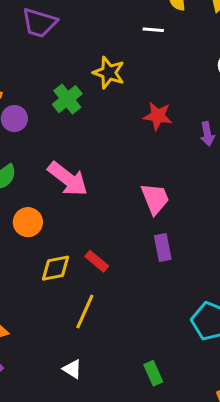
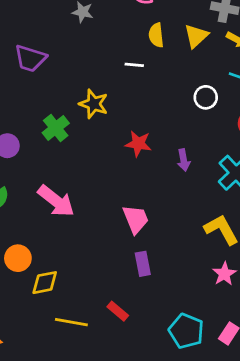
orange circle: (28, 222) -> (18, 258), moved
red rectangle: (97, 261) -> (118, 311), moved
yellow line: (85, 311) -> (71, 322), turned 76

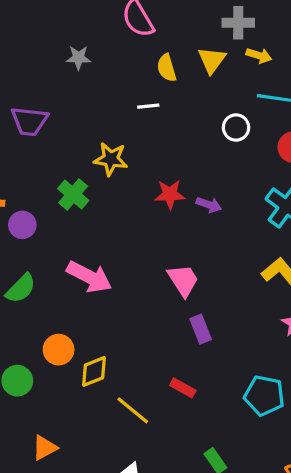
purple arrow: (184, 160) -> (209, 205), moved, turned -50
yellow line: (71, 322) -> (133, 410), turned 40

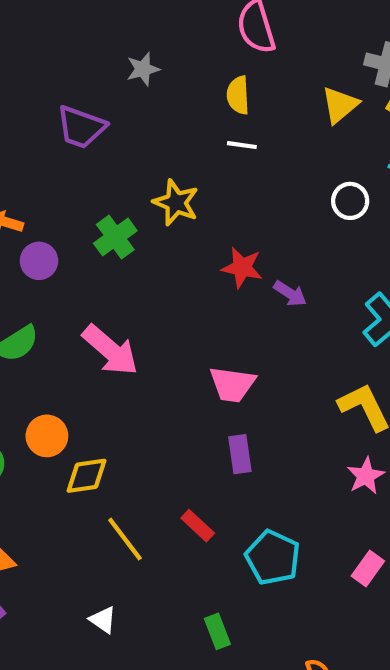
gray star: (79, 58) -> (143, 69), moved, turned -30
yellow semicircle: (167, 68) -> (238, 95), moved
pink trapezoid: (183, 280) -> (232, 384), turned 117
cyan pentagon: (264, 396) -> (273, 557), moved

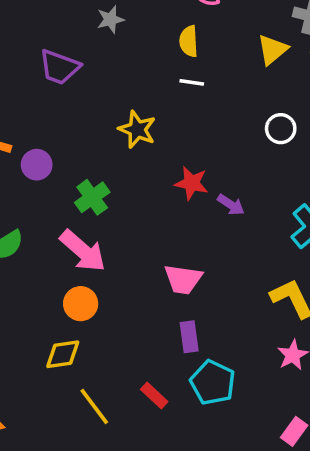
green cross: (115, 237) -> (92, 197), moved
purple circle: (39, 261) -> (37, 165), moved
orange circle: (47, 436) -> (81, 304), moved
cyan pentagon: (273, 557) -> (213, 383), moved

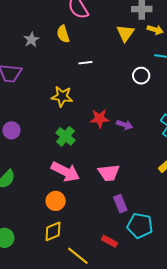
yellow semicircle: (189, 41) -> (63, 34), moved
green cross: (92, 197) -> (65, 136), moved
pink arrow: (83, 251) -> (65, 172), moved

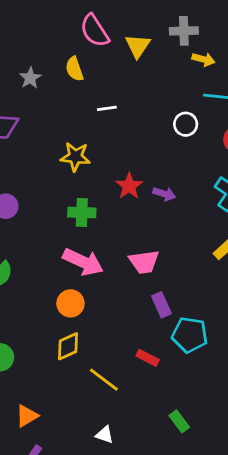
yellow triangle: (125, 33) -> (138, 46), moved
red star: (100, 118) -> (129, 186), turned -30
green cross: (65, 136) -> (82, 213), turned -36

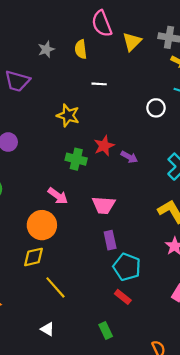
green cross: (82, 213) -> (76, 159), moved
pink arrow: (83, 262) -> (58, 196), size x0.7
orange circle: (70, 303) -> (42, 225), size x1.4
red rectangle: (148, 358) -> (123, 297), moved

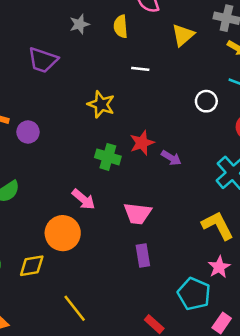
yellow triangle: (132, 42) -> (183, 35), moved
yellow diamond: (33, 257) -> (32, 266), moved
cyan pentagon: (127, 267) -> (194, 294), moved

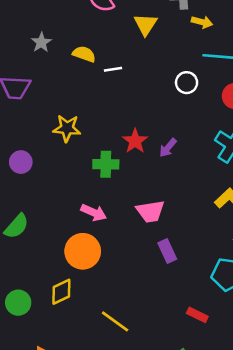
yellow semicircle: (121, 26) -> (84, 54), moved, turned 130
yellow star: (101, 104) -> (67, 128), moved
purple arrow: (171, 158) -> (168, 148), turned 114

